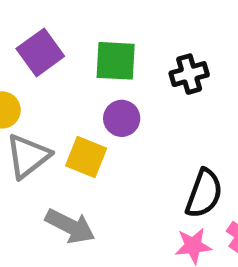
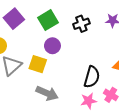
green square: (116, 61) -> (48, 20), turned -30
gray arrow: (70, 226) -> (47, 93), moved

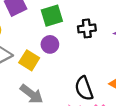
black semicircle: (92, 77) -> (84, 88), turned 130

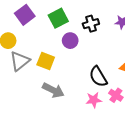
purple circle: (50, 44) -> (70, 41), moved

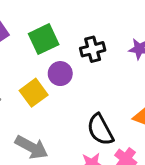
yellow square: (46, 61) -> (34, 93), moved, turned 30

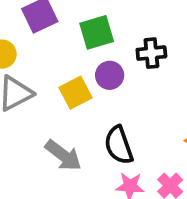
black semicircle: (100, 130) -> (119, 145), moved

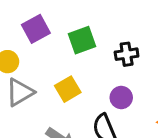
purple circle: (110, 75) -> (121, 98), moved

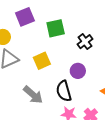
black cross: (127, 54) -> (85, 42), turned -35

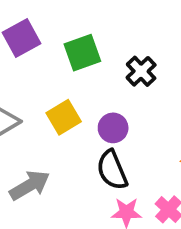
purple circle: (78, 71) -> (113, 128), moved
gray arrow: (33, 95) -> (30, 185), moved, turned -65

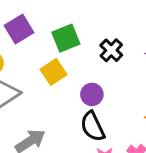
yellow square: (64, 117) -> (53, 72), moved

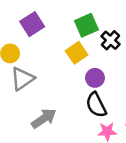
green square: (66, 38) -> (86, 25), moved
yellow square: (53, 72) -> (77, 53), moved

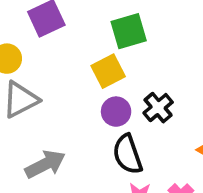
black cross: (110, 40) -> (158, 108), moved
purple circle: (95, 78) -> (116, 112), moved

